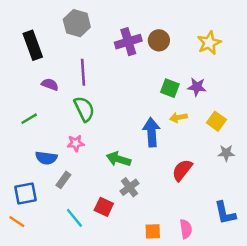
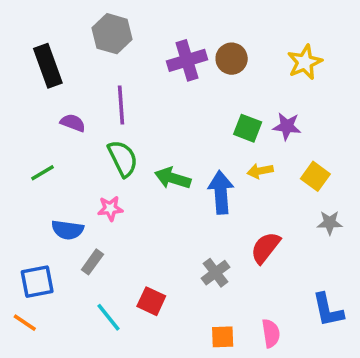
green arrow: (118, 159) -> (173, 178), moved
gray cross: (130, 187) -> (216, 273), moved

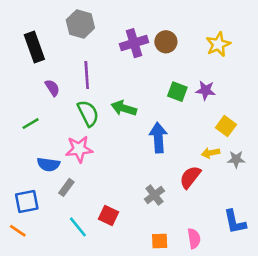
purple semicircle: (73, 123) -> (52, 88), turned 36
yellow arrow: (260, 171) -> (211, 153), moved
green arrow: (173, 178) -> (124, 108), moved
pink star: (110, 208) -> (79, 149), size x1.5

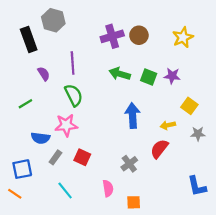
gray hexagon: (80, 24) -> (53, 20), moved
green arrow: (124, 108) -> (120, 74), moved
yellow arrow: (211, 153) -> (168, 125), moved
red square: (108, 215) -> (82, 157), moved
pink semicircle: (194, 238) -> (108, 188), moved

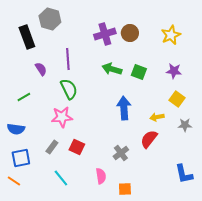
purple star: (172, 76) -> (174, 71), moved
blue semicircle: (40, 138) -> (16, 129), moved

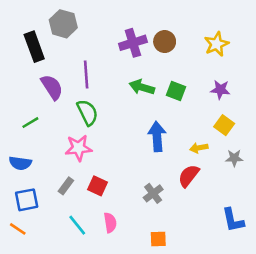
purple semicircle: (41, 69) -> (52, 87), size x1.5
pink semicircle: (101, 176) -> (110, 223), moved

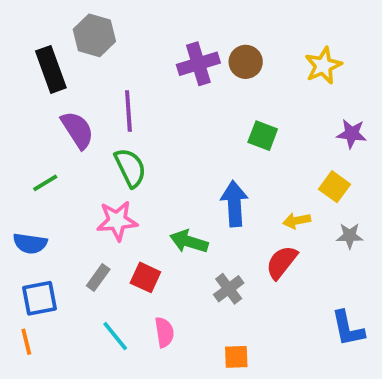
green arrow: (142, 87) -> (189, 242), moved
purple star: (220, 90) -> (352, 134), moved
orange line: (18, 229) -> (26, 342), turned 42

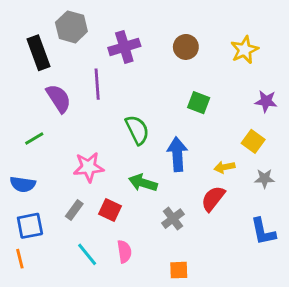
purple cross: (198, 64) -> (124, 47), moved
green semicircle: (130, 168) -> (137, 130), moved
blue L-shape: (348, 328) -> (263, 231), moved

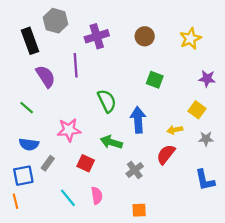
green line: (34, 138) -> (27, 108), turned 72
blue semicircle: (23, 184) -> (29, 144), moved
gray rectangle: (74, 210) -> (48, 163), moved

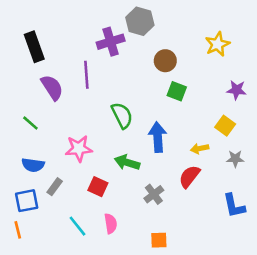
gray hexagon: (56, 21) -> (140, 21), moved
brown circle: (145, 36) -> (165, 61), moved

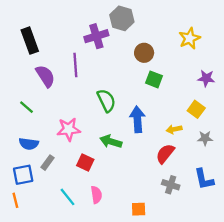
gray cross: (154, 194) -> (171, 185), moved, turned -35

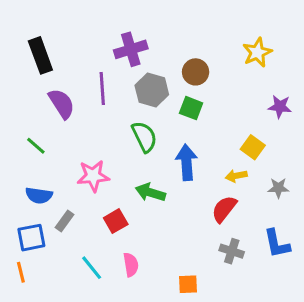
gray hexagon: (122, 18) -> (152, 90), moved
green square: (154, 79) -> (191, 108), moved
yellow square: (196, 109) -> (253, 147), moved
red square: (85, 163) -> (116, 221), turned 35

